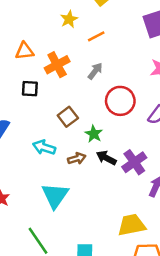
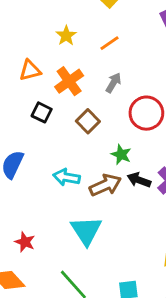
yellow star: (69, 19) -> (66, 36), moved
black square: (30, 89) -> (42, 112), turned 30
brown square: (68, 117) -> (88, 121), moved
brown arrow: (77, 158) -> (105, 185), size x1.5

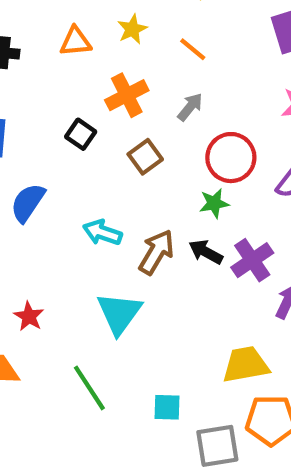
orange line: (109, 43) -> (193, 49), turned 66
orange triangle: (30, 70) -> (76, 42), moved
green star: (121, 155) -> (214, 203), moved, turned 30
brown arrow: (105, 185) -> (156, 252), turned -44

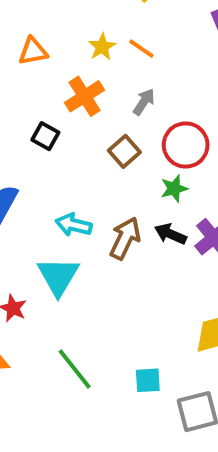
yellow star: (132, 29) -> (102, 47), moved
brown square: (145, 157) -> (124, 151), moved
cyan triangle: (119, 313) -> (58, 276), moved

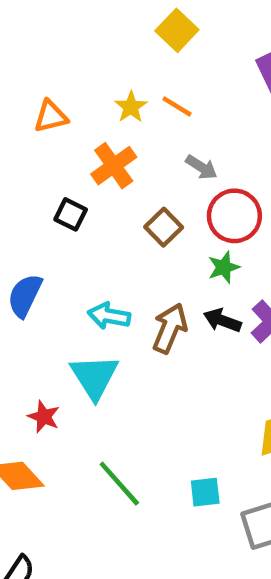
gray arrow: (144, 102) -> (201, 167), moved, turned 92

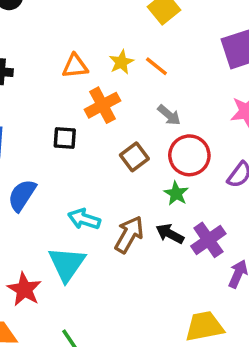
orange triangle: (51, 116) -> (75, 66), moved
black square: (71, 214) -> (65, 138), turned -30
green star: (224, 267) -> (176, 193), turned -30
red star: (44, 417) -> (24, 289), size x1.4

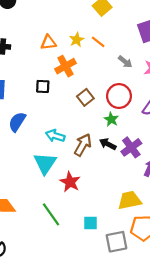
gray arrow: (169, 115) -> (125, 62), moved
red star: (24, 289) -> (70, 182), moved

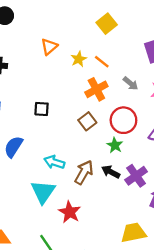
orange triangle: (48, 42) -> (49, 47), moved, turned -35
orange cross: (65, 66) -> (96, 89), moved

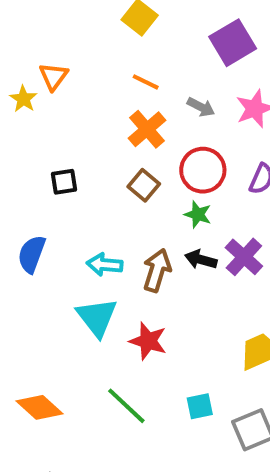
yellow star: (79, 59) -> (23, 99), moved

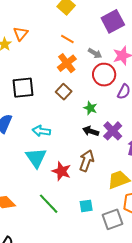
red circle: (203, 170) -> (104, 75), moved
black square: (64, 182) -> (23, 88), size x1.6
brown arrow: (157, 270) -> (87, 161), moved

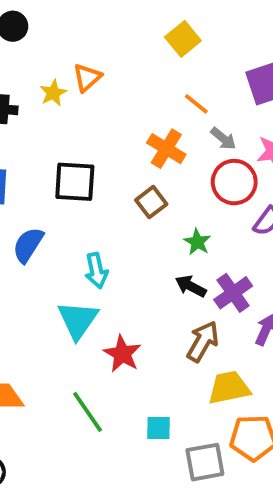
orange line: (67, 39) -> (196, 104), moved
orange cross: (67, 63) -> (166, 149), turned -30
cyan arrow: (41, 131) -> (96, 271), turned -120
brown arrow: (87, 161) -> (203, 341), moved

